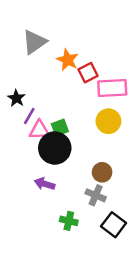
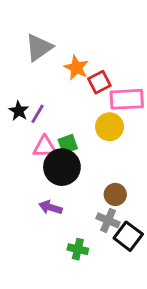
purple line: (29, 116) -> (37, 114), moved
yellow circle: (108, 121) -> (110, 127), moved
black square: (114, 225) -> (128, 236), moved

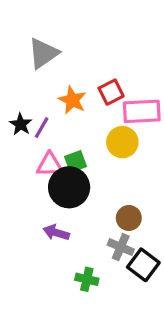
orange star: (76, 68) -> (72, 100), moved

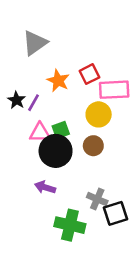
brown circle: (129, 218) -> (93, 146), moved
black square: (143, 265) -> (115, 213), turned 35
green cross: (87, 279) -> (70, 225), size x1.6

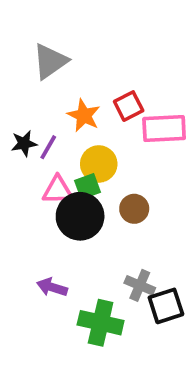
black star: (17, 100) -> (24, 143), turned 30
yellow circle: (99, 114) -> (99, 164), moved
purple arrow: (45, 187) -> (52, 287), moved

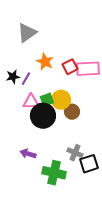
red square: (129, 106) -> (70, 67), moved
yellow circle: (99, 164) -> (61, 100), moved

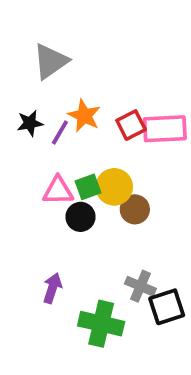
black star: (13, 77) -> (30, 123), moved
purple line: (26, 79) -> (60, 133), moved
black circle: (43, 116) -> (80, 217), size x0.6
purple arrow: (28, 154) -> (52, 288), turned 91

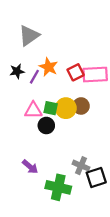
green square: (88, 187) -> (51, 108), turned 32
brown circle: (135, 209) -> (81, 106), moved
purple arrow: (52, 288) -> (30, 167), turned 112

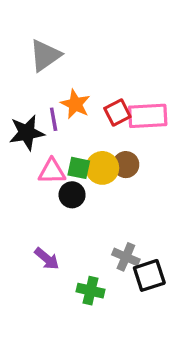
black star: (17, 71) -> (27, 133), moved, size x1.5
purple line: (34, 77) -> (54, 119), turned -40
green cross: (58, 187) -> (91, 291), size x0.7

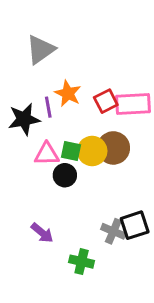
brown circle: (126, 165) -> (113, 148), size x1.4
black square: (149, 275) -> (135, 225), moved

